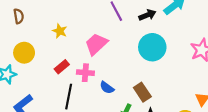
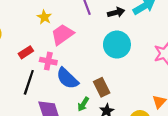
yellow star: (60, 31) -> (44, 17), moved
blue semicircle: (107, 88) -> (67, 78), size x1.6

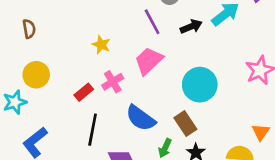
pink trapezoid: (62, 34) -> (149, 61), moved
cyan circle: (117, 45) -> (200, 85), moved
pink cross: (48, 61) -> (113, 82), moved, turned -35

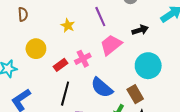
purple line: (152, 22) -> (100, 17), moved
black arrow: (191, 27) -> (140, 30), moved
yellow star: (101, 45) -> (68, 25), moved
yellow circle: (36, 75) -> (36, 49), moved

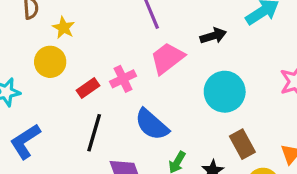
yellow star: (68, 25) -> (64, 28), moved
brown rectangle: (135, 94) -> (242, 144), moved

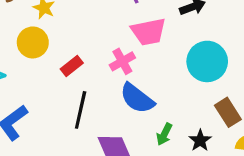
pink trapezoid: (167, 58) -> (148, 32), turned -150
pink cross: (123, 79) -> (122, 61), moved

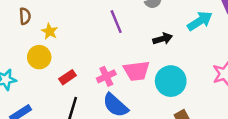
pink trapezoid: (148, 32) -> (137, 71), moved

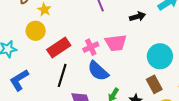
red rectangle: (68, 77) -> (59, 47), size x1.6
cyan circle: (171, 81) -> (160, 56), moved

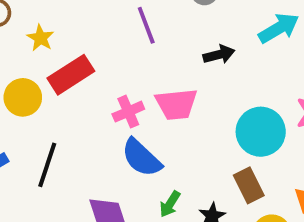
yellow circle: (36, 31) -> (23, 97), moved
red rectangle: (59, 47) -> (71, 75), moved
black line: (62, 75) -> (47, 165), moved

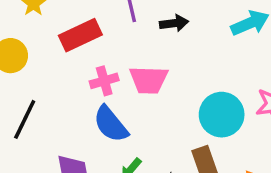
black arrow: (219, 55) -> (174, 23), moved
red rectangle: (71, 75) -> (80, 35), moved

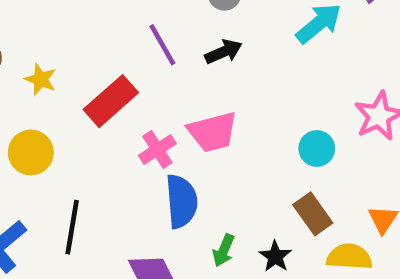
cyan circle: (222, 115) -> (317, 149), size x0.6
blue semicircle: (111, 124) -> (181, 201), turned -129

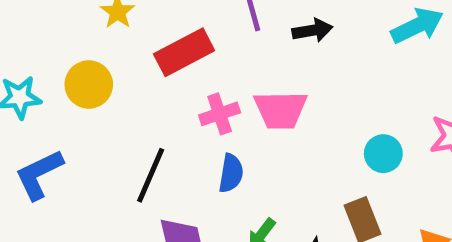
blue semicircle: (181, 201) -> (231, 173), size x0.7
black line: (72, 227) -> (151, 175), moved

